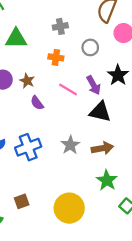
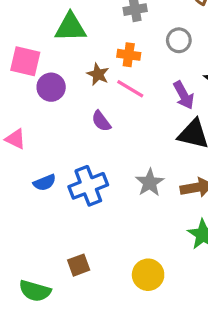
brown star: (27, 81) -> (98, 74), moved
pink line: (68, 90) -> (130, 89), moved
yellow circle: (69, 208) -> (148, 275), size x0.7

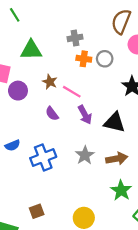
orange cross: (129, 55) -> (84, 59), moved
purple arrow: (184, 95) -> (85, 115), moved
blue semicircle: (45, 183) -> (12, 145), moved

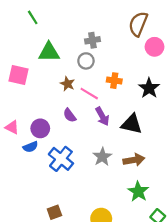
orange cross: (84, 59) -> (114, 81), moved
gray circle: (105, 59) -> (86, 61), moved
purple circle: (18, 91) -> (40, 128), moved
blue cross: (43, 157) -> (61, 159), turned -30

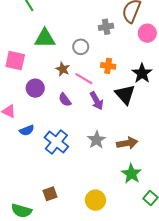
gray cross: (92, 40) -> (106, 27), moved
black triangle: (132, 124) -> (125, 94), moved, turned 35
purple circle: (40, 128) -> (35, 88), moved

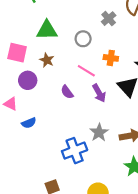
gray cross: (106, 27) -> (109, 19), turned -32
brown star: (63, 69) -> (47, 60), moved
purple circle: (35, 88) -> (28, 80), moved
blue cross: (56, 142) -> (75, 151), moved, turned 30

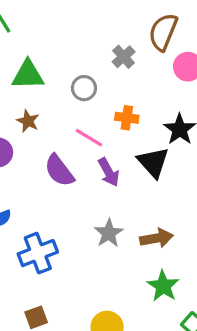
purple semicircle: (67, 92) -> (59, 171), size x1.5
blue cross: (75, 151) -> (38, 253), moved

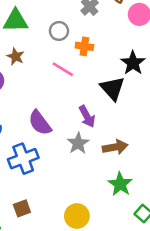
orange cross: (127, 118) -> (84, 46), moved
purple semicircle: (59, 171) -> (40, 123), moved
purple arrow: (109, 172) -> (87, 116), moved

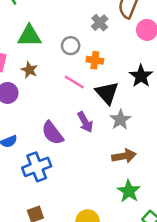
black triangle: (113, 88) -> (107, 93), moved
purple arrow: (87, 116) -> (85, 122), moved
gray star: (78, 143) -> (120, 120), moved

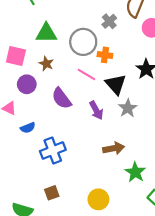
gray circle: (71, 46) -> (83, 42), size x1.6
purple semicircle: (52, 133) -> (61, 98), moved
brown arrow: (124, 156) -> (114, 148), moved

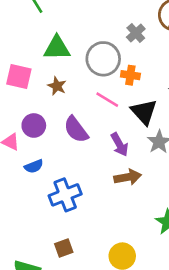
purple circle: (27, 84) -> (34, 125), moved
brown arrow: (114, 148) -> (128, 177), moved

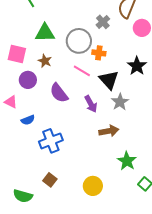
purple circle: (34, 125) -> (28, 80), moved
brown arrow: (128, 177) -> (109, 131), moved
brown square: (64, 248) -> (50, 180), turned -32

